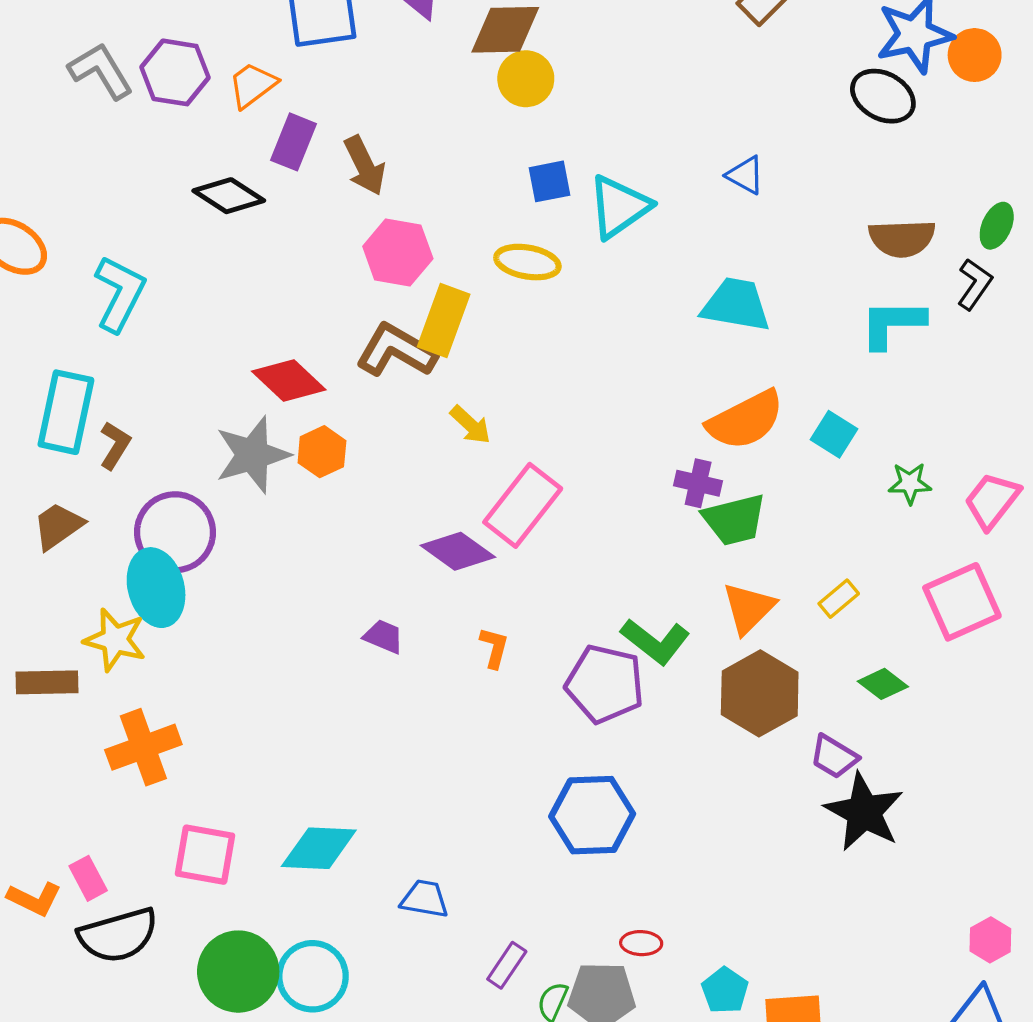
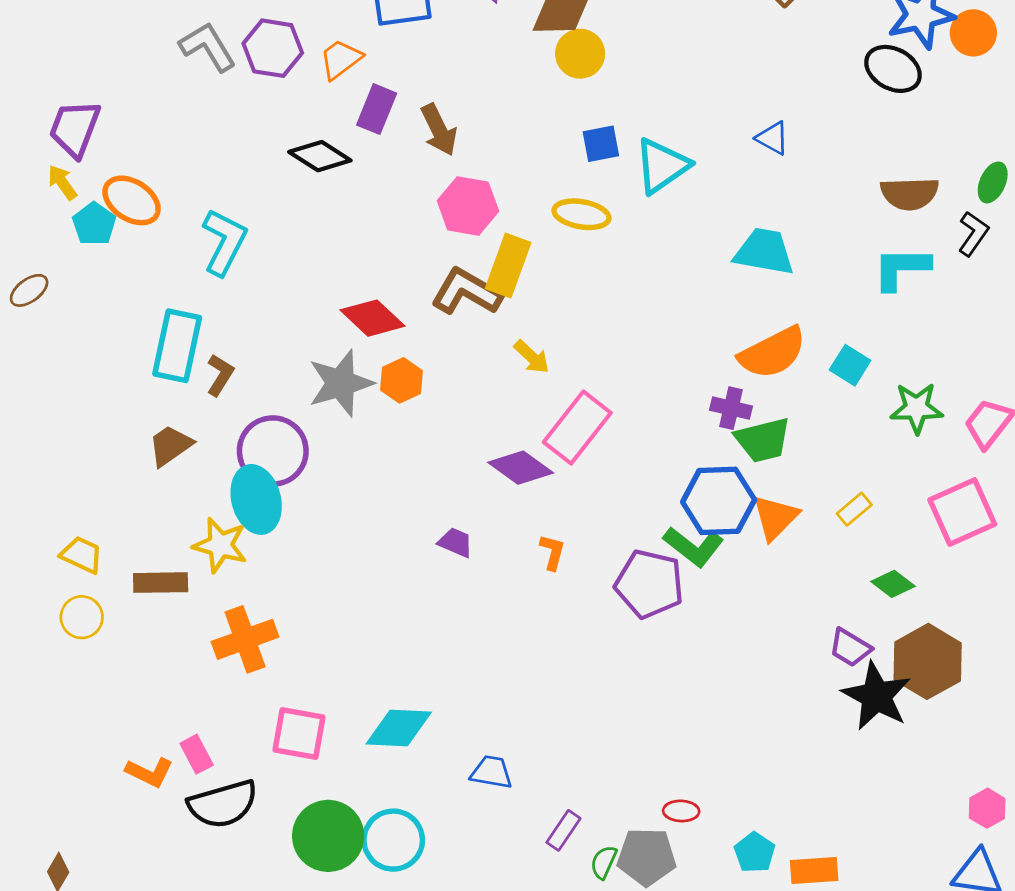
green star: (910, 483) -> (917, 408), size x1.4
brown hexagon: (760, 693) -> (928, 661), moved
blue hexagon: (592, 815) -> (719, 501), moved

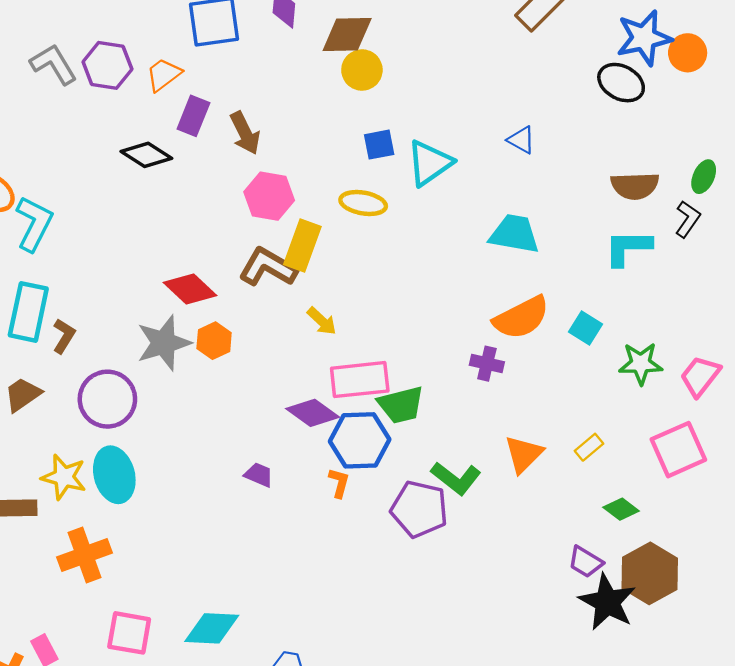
cyan L-shape: (224, 242) -> (34, 224), moved
pink rectangle: (577, 427) -> (360, 380), turned 46
green trapezoid: (763, 440) -> (401, 405), moved
cyan ellipse: (256, 499) -> (114, 475), moved
blue hexagon: (719, 501) -> (360, 440), moved

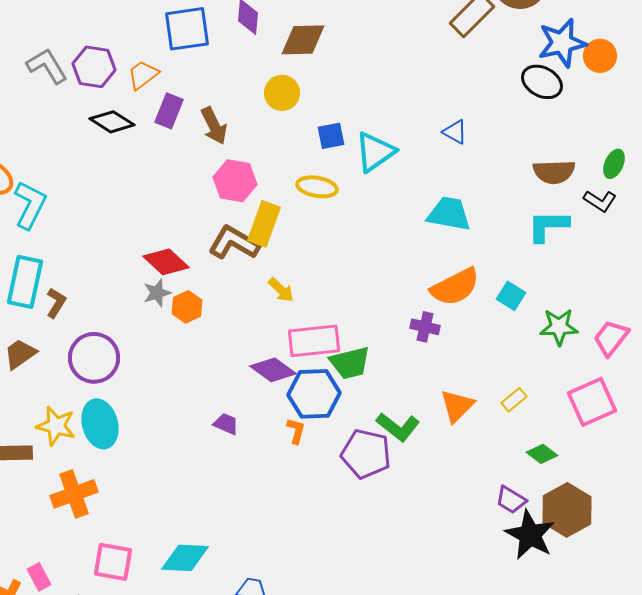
yellow circle: (362, 70) -> (282, 93), moved
black diamond: (146, 155) -> (112, 122), moved
black L-shape: (688, 219) -> (600, 201), turned 88
gray star: (164, 343) -> (157, 293), moved, size x0.6

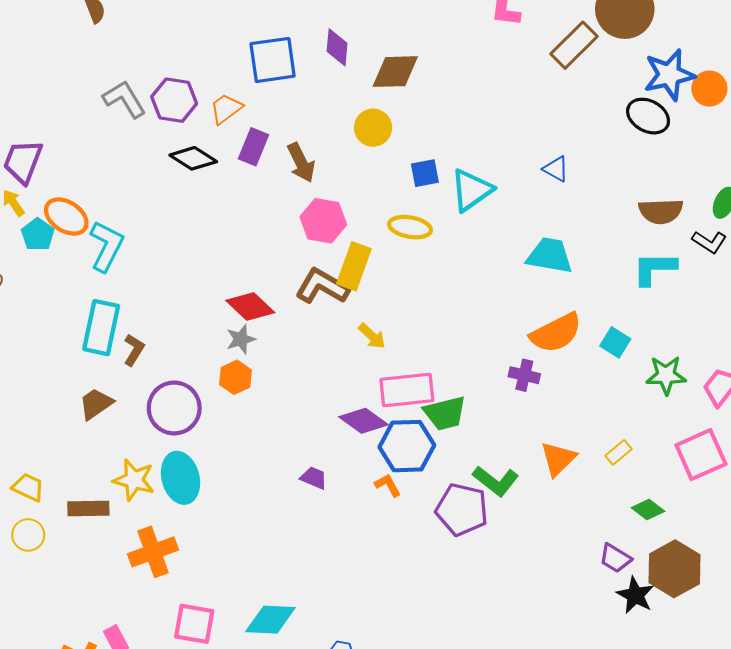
orange hexagon: (187, 307) -> (236, 377), moved
orange L-shape: (296, 431) -> (388, 485), turned -44
black star: (530, 535) -> (635, 595), size x0.7

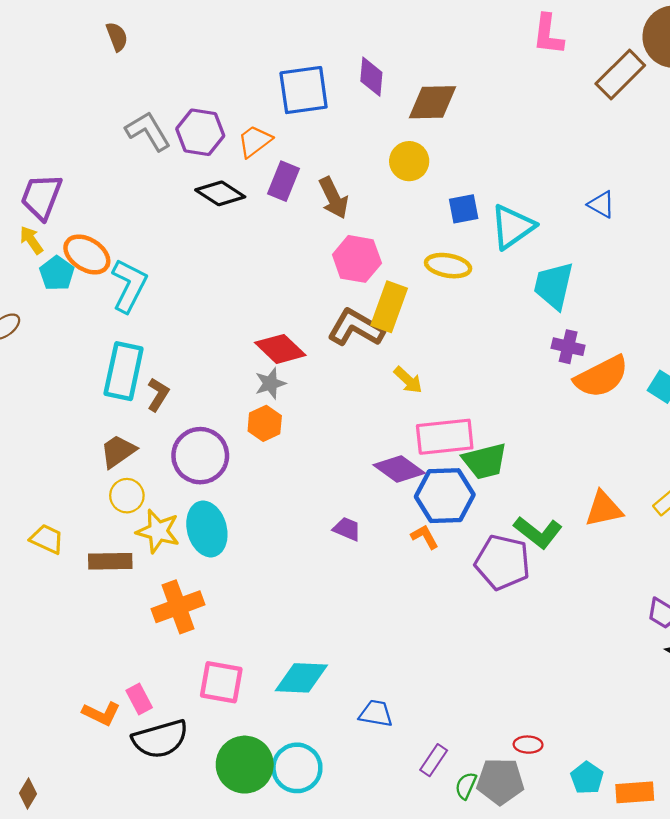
cyan trapezoid: (550, 256) -> (554, 286), moved, turned -87
purple cross: (524, 375) -> (568, 347), moved
orange triangle: (558, 459) -> (604, 509), turned 33
yellow circle: (28, 535) -> (127, 496), moved

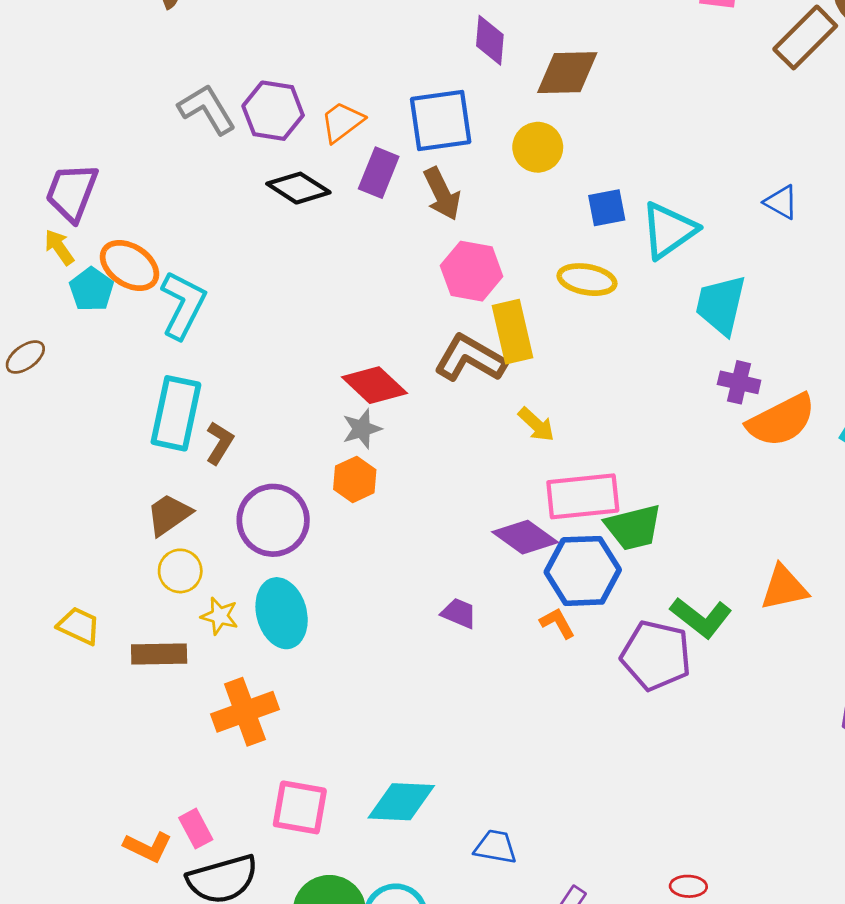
blue square: (304, 90) -> (441, 120), moved
yellow rectangle: (389, 307) -> (512, 332), turned -33
yellow star: (158, 531) -> (220, 616), size x0.7

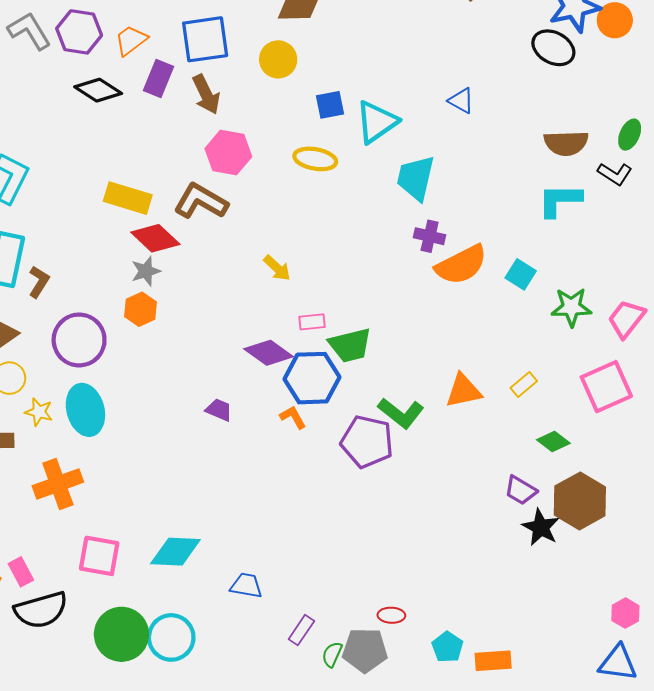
yellow rectangle: (512, 332) -> (128, 198), moved, turned -60
brown L-shape: (470, 358) -> (201, 201), moved
pink rectangle: (583, 496) -> (312, 322), size x0.5

